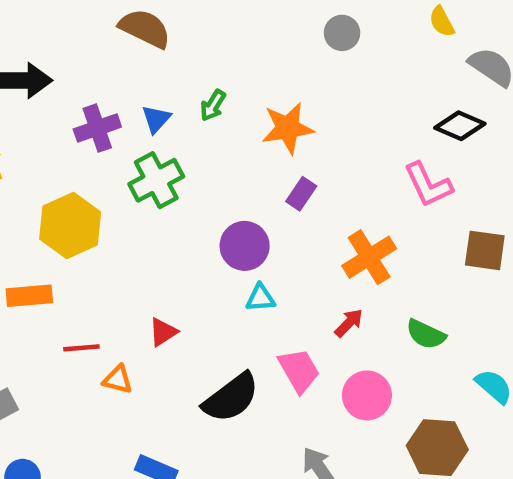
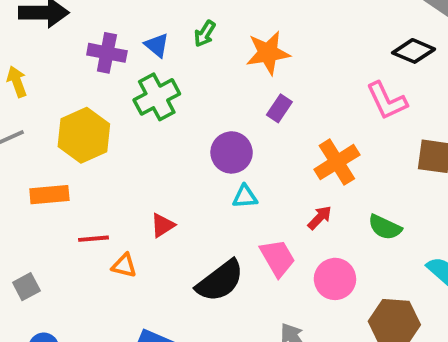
blue triangle: (156, 119) -> (157, 45), turned -32
purple cross: (97, 128) -> (107, 53), turned 30

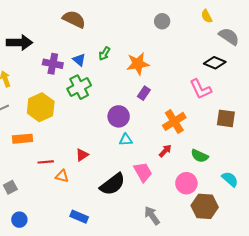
pink circle: (335, 279) -> (186, 183), moved

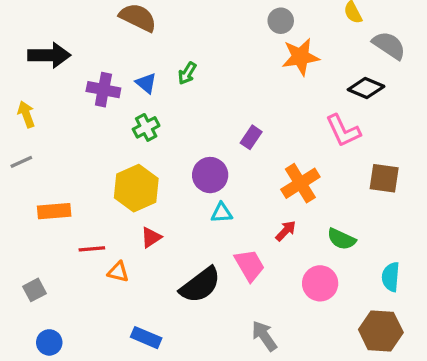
orange star: (138, 64) -> (300, 57), moved
green cross: (79, 87) -> (146, 127), size x0.7
yellow hexagon: (41, 107) -> (136, 188), moved
cyan semicircle: (230, 179) -> (391, 277), turned -126
brown hexagon: (205, 206) -> (381, 331), moved

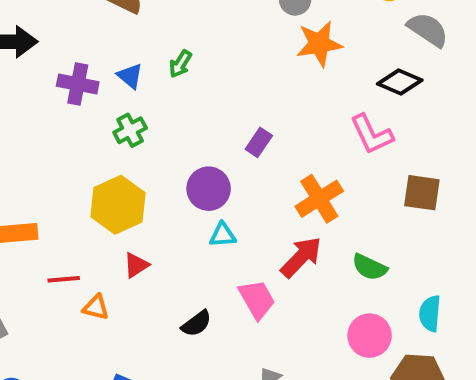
red arrow: (286, 231) -> (301, 257), size x1.6
pink circle: (320, 283) -> (370, 336), moved
black semicircle: (200, 285) -> (196, 323), size x0.6

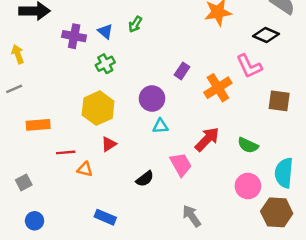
orange cross: (319, 199) -> (218, 88), moved
cyan semicircle: (430, 313) -> (284, 173), size x1.4

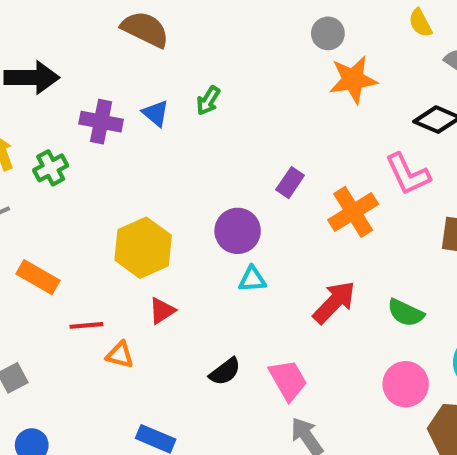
green cross: (105, 64) -> (51, 168), moved
orange rectangle: (38, 125) -> (38, 277), turned 35
pink trapezoid: (181, 164) -> (288, 380), moved

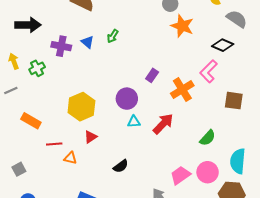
orange star: (353, 80) -> (182, 26), turned 30
pink L-shape: (408, 174) -> (209, 71), turned 70
red arrow: (334, 302) -> (163, 124), moved
green semicircle: (406, 313) -> (208, 138), turned -72
pink trapezoid: (288, 380) -> (180, 175), moved, turned -95

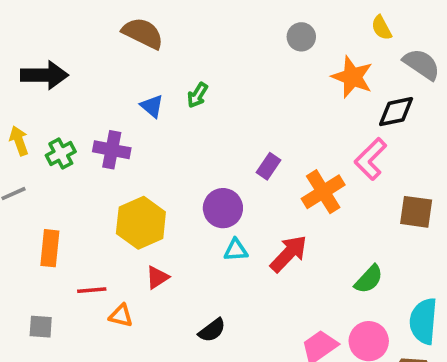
orange star: (182, 26) -> (352, 77), moved
black diamond: (223, 45) -> (396, 112), turned -35
purple cross: (61, 46) -> (112, 150), moved
orange rectangle: (31, 121) -> (50, 248), turned 66
gray square: (19, 169) -> (41, 327), moved, turned 32

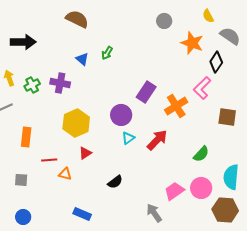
black diamond: (396, 112) -> (216, 62), turned -45
purple rectangle: (269, 166) -> (146, 92), size x1.5
cyan triangle: (236, 250) -> (128, 138), turned -32

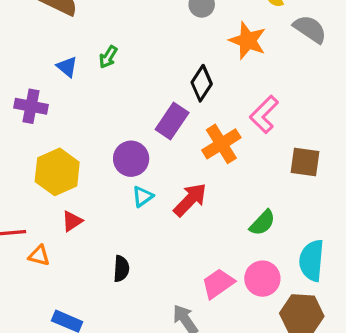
black diamond: (216, 62) -> (202, 83), moved
black semicircle: (115, 182) -> (121, 269), turned -49

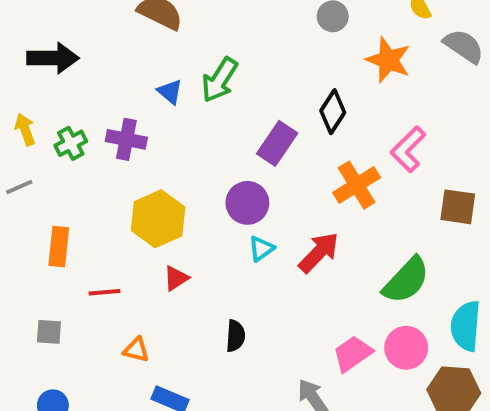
green arrow: (108, 57) -> (220, 80), size x1.6
purple rectangle: (172, 121) -> (277, 143), moved
green semicircle: (262, 223) -> (406, 280), size x1.5
orange triangle: (39, 256) -> (136, 350), moved

